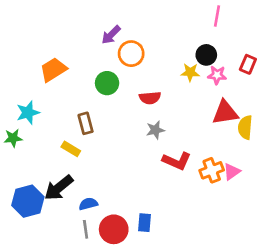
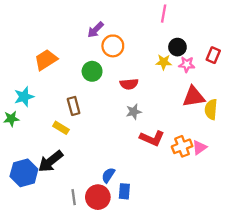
pink line: (217, 16) -> (164, 14), moved
blue semicircle: (88, 204) -> (108, 175), moved, turned -42

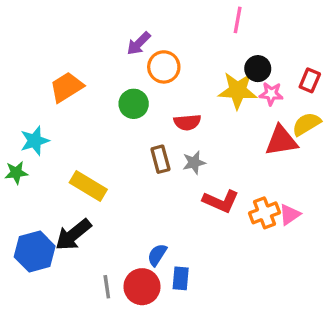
yellow star: (164, 62) -> (238, 90), size x1.6
brown rectangle: (74, 106) -> (160, 159), moved
yellow semicircle: (211, 109) -> (306, 124), moved, turned 54
yellow rectangle: (61, 128) -> (88, 186), size x1.5

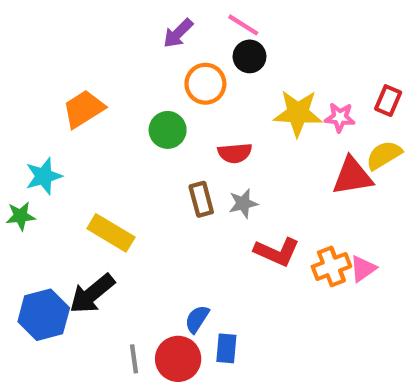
pink line: (238, 20) -> (243, 25), moved, turned -68
purple arrow: (139, 43) -> (178, 33), moved
black circle: (258, 69) -> (250, 56), moved

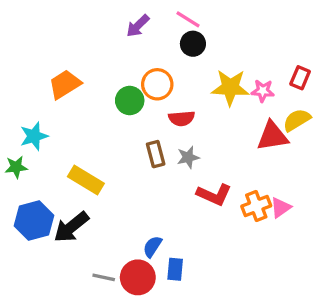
orange circle: (205, 84) -> (157, 84), moved
blue hexagon: (44, 315) -> (34, 221), moved
gray line: (134, 359) -> (104, 277), turned -70

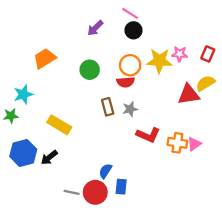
purple arrow: (138, 26) -> (95, 28), moved
orange circle: (157, 84) -> (130, 65), moved
pink star: (263, 91) -> (180, 54), moved
orange cross: (256, 206) -> (177, 143), turned 30
black arrow: (71, 227) -> (49, 157), size x0.7

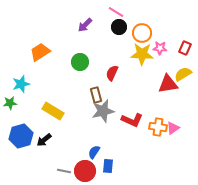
orange circle: (130, 65) -> (142, 33), moved
red semicircle: (126, 82) -> (112, 73), turned 119
gray star: (130, 109) -> (103, 111), moved, size x1.6

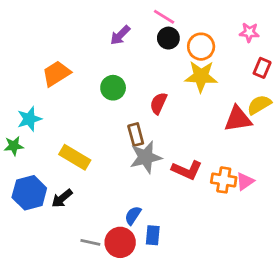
pink star: (160, 48) -> (249, 32), moved

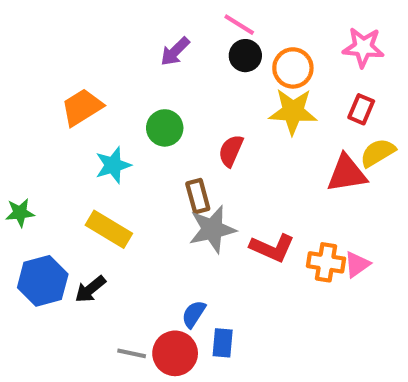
pink star: (249, 32) -> (363, 47), size x1.4
red rectangle: (262, 68) -> (361, 109), moved
cyan star: (29, 119) -> (113, 165), moved

